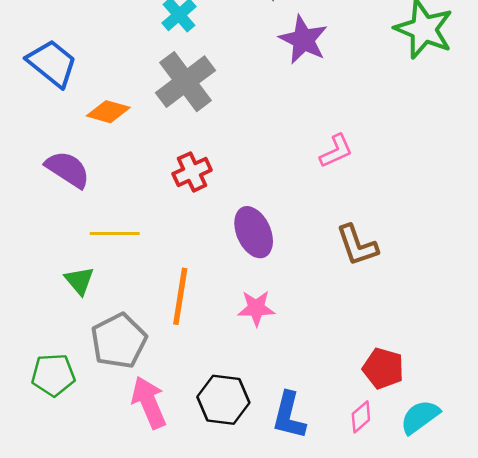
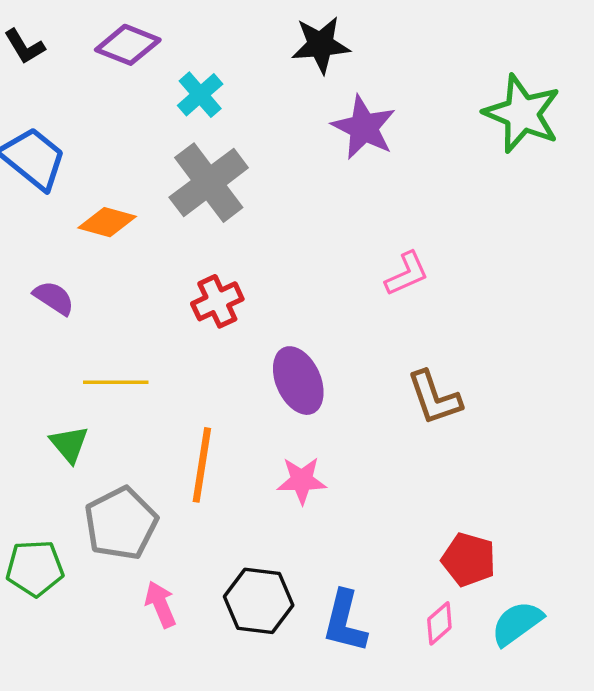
purple semicircle: (68, 169) -> (54, 298), size x0.7
pink arrow: (149, 402) -> (161, 604), size x0.7

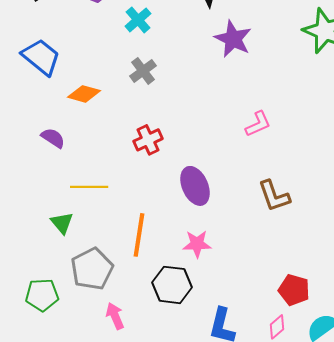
gray cross: (209, 183) -> (143, 71), size x0.6
black hexagon: (259, 601) -> (172, 285), moved

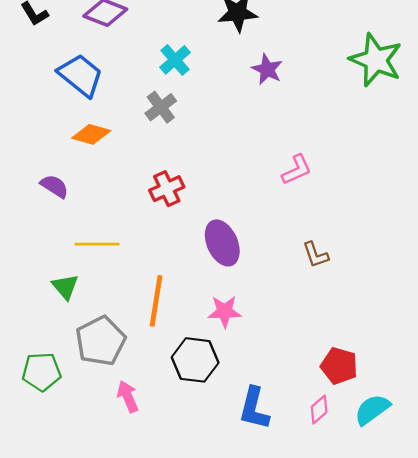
cyan cross: (138, 20) -> (175, 60), moved
purple star: (233, 39) -> (267, 69), size x0.7
blue trapezoid: (41, 57) -> (81, 75), moved
brown L-shape: (274, 196) -> (316, 255), size x0.7

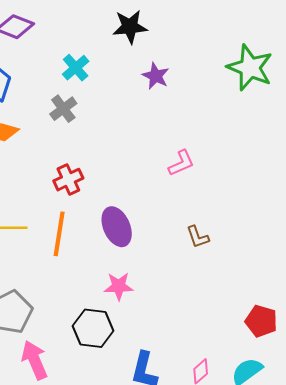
orange line: (156, 301) -> (59, 234), moved
red pentagon: (339, 366) -> (261, 321), moved
pink arrow: (128, 397) -> (35, 360), size x1.4

